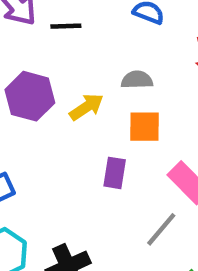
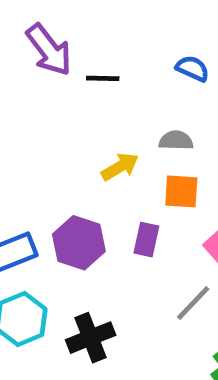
purple hexagon: (30, 96) -> (79, 243), moved

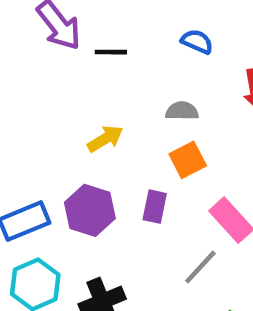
yellow arrow: (120, 167) -> (105, 139), moved
orange square: (181, 191) -> (188, 160), turned -30

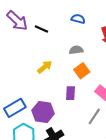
black line: (111, 52) -> (41, 29), turned 32
purple hexagon: (90, 210) -> (43, 112), moved

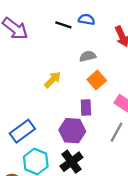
black line: (41, 29) -> (63, 25), moved
purple hexagon: (43, 112) -> (72, 131), moved

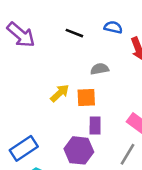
blue semicircle: (87, 19) -> (113, 27), moved
orange square: (97, 80) -> (86, 97), moved, turned 36

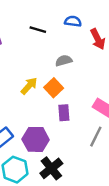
orange square: (86, 97) -> (54, 88), turned -36
purple hexagon: (79, 150) -> (36, 139), moved

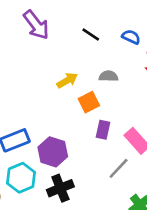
yellow arrow: (29, 86) -> (67, 80), moved
purple rectangle: (64, 113) -> (103, 130), moved

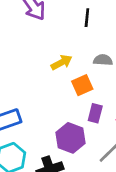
black line: (91, 35) -> (87, 18), turned 60
purple hexagon: (53, 152) -> (70, 138), moved

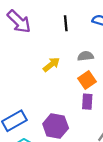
orange square: (82, 85) -> (87, 80), moved
purple hexagon: (70, 138) -> (56, 126), moved

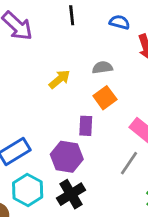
black line: (66, 23) -> (72, 15), moved
purple rectangle: (87, 102) -> (86, 126), moved

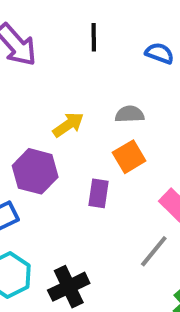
purple hexagon: (67, 157) -> (35, 171), moved

